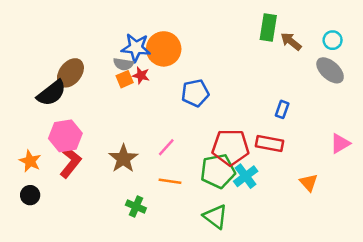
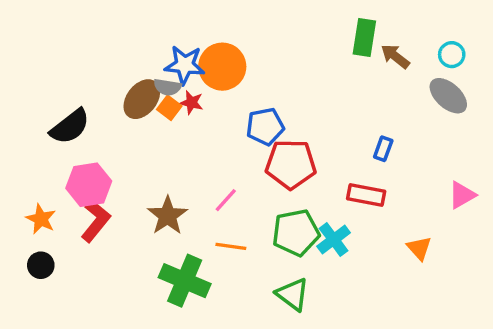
brown ellipse: (70, 73) -> (142, 99), moved
orange square: (125, 79) -> (169, 108), turned -30
red pentagon: (230, 147) -> (291, 164), moved
green cross: (136, 206) -> (185, 281), size x1.8

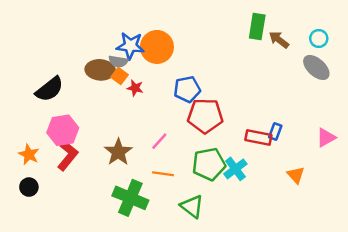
brown ellipse: (142, 99) -> (100, 70), turned 56
red star: (191, 103) -> (135, 88), moved
blue rectangle: (383, 149) -> (275, 131), moved
green triangle: (292, 294) -> (192, 206), moved

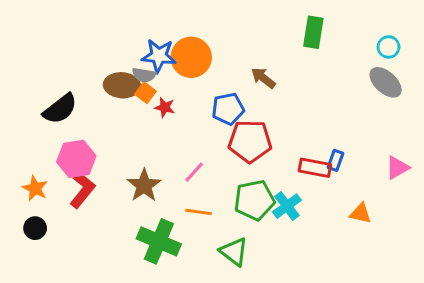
brown arrow: (279, 40) -> (263, 78), moved
orange triangle: (296, 175) -> (361, 213), turned -36

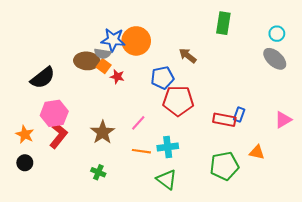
green pentagon: (254, 200) -> (224, 166), moved
cyan cross: (287, 206) -> (168, 147), moved, turned 30
green cross: (159, 241) -> (98, 172), moved, size x0.5

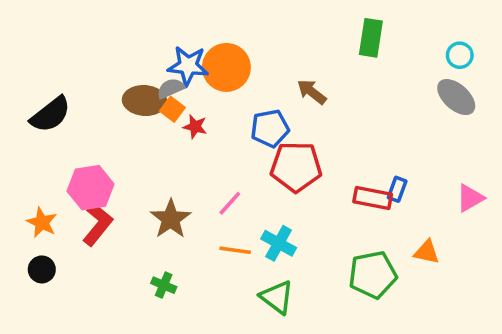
gray semicircle: (103, 54) -> (171, 88), turned 147
black semicircle: (43, 78) -> (50, 114), moved
cyan cross: (168, 147) -> (279, 243), turned 36

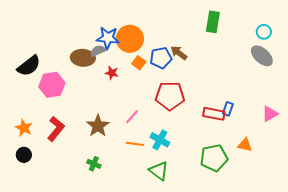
orange square: (172, 109) -> (139, 63), moved
blue pentagon: (270, 128) -> (161, 58), moved
pink hexagon: (91, 188) -> (52, 85), moved

